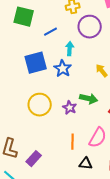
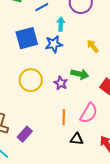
blue star: (63, 69) -> (54, 44), turned 30

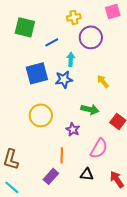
purple star: (61, 83) -> (73, 129), moved
orange line: (64, 117) -> (62, 155), moved
purple rectangle: (25, 134) -> (51, 176), moved

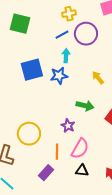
blue line: (52, 42) -> (62, 35), moved
yellow circle: (41, 115) -> (29, 134), moved
pink semicircle: (99, 148) -> (80, 149), moved

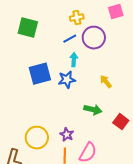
purple star: (68, 126) -> (67, 135), moved

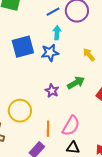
green arrow: (93, 110) -> (76, 83), turned -42
purple star: (67, 135) -> (52, 91), moved

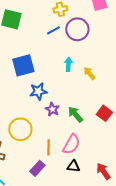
cyan arrow: (57, 33) -> (68, 64), moved
blue star: (50, 53) -> (38, 91), moved
green arrow: (76, 83) -> (75, 114), moved, turned -102

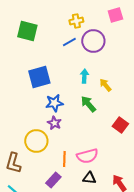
purple star: (52, 109) -> (54, 123), moved
green arrow: (75, 114) -> (88, 104), moved
pink semicircle: (71, 144) -> (87, 156), turned 45

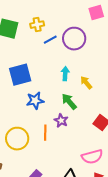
yellow cross: (76, 21) -> (37, 25), moved
purple star: (54, 123) -> (61, 121), moved
pink semicircle: (87, 156) -> (92, 157), moved
orange line: (64, 159) -> (45, 133), moved

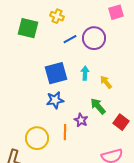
yellow cross: (37, 25) -> (57, 16), moved, turned 32
blue square: (20, 75) -> (56, 73), moved
green arrow: (69, 102) -> (98, 106), moved

